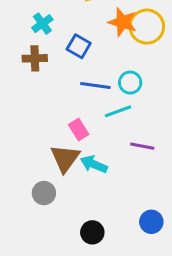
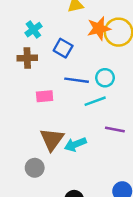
orange star: (123, 22) -> (99, 28), turned -30
pink rectangle: (79, 129) -> (45, 96), moved, turned -63
cyan arrow: (94, 164) -> (75, 144), turned -45

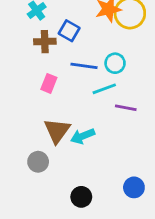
brown cross: (27, 58) -> (45, 42), moved
pink rectangle: (45, 96) -> (49, 83), turned -63
purple line: (115, 130) -> (126, 108), moved

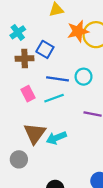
pink rectangle: (49, 83) -> (28, 94), turned -49
cyan line: (104, 89) -> (54, 98), moved

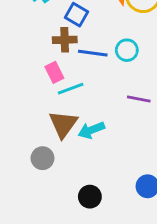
brown cross: (25, 58) -> (65, 40), moved
cyan line: (54, 98) -> (71, 89), moved

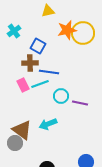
cyan circle: (127, 50) -> (61, 96), moved
cyan line: (71, 89) -> (40, 84), moved
brown triangle: (63, 124) -> (22, 130), moved, turned -30

